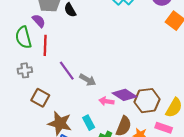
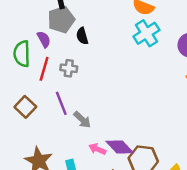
gray cross: (25, 70) -> (69, 68), moved
brown square: (40, 98) -> (25, 107), moved

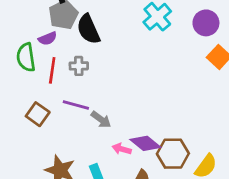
black semicircle: (82, 36) -> (88, 29), size x1.6
purple semicircle: (44, 39) -> (48, 38), turned 105
purple line: (61, 103) -> (76, 105), turned -45

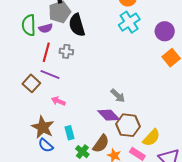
green semicircle: (26, 57) -> (29, 25), moved
purple line: (76, 105) -> (50, 75), moved
gray arrow: (101, 119) -> (118, 96), moved
pink arrow: (122, 149) -> (58, 101), moved

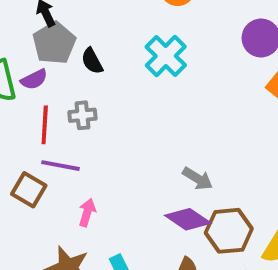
cyan cross: (129, 22) -> (166, 56), moved
black semicircle: (77, 25) -> (92, 61), size x0.6
pink arrow: (58, 101) -> (87, 213), turned 96

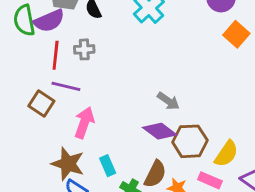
purple semicircle: (34, 79) -> (49, 21), size x1.5
pink arrow: (87, 213) -> (84, 123), size x1.5

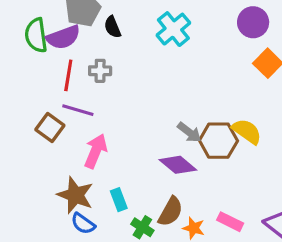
brown hexagon: (190, 141) -> (218, 141), moved
yellow semicircle: (226, 154) -> (247, 131), moved, turned -92

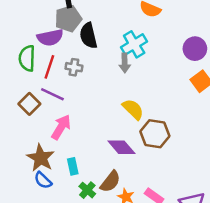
black semicircle: (112, 27) -> (88, 36), size x1.5
green semicircle: (36, 35) -> (27, 58), moved
yellow semicircle: (247, 131) -> (133, 109), moved
gray arrow: (189, 132) -> (125, 63), moved, turned 42

